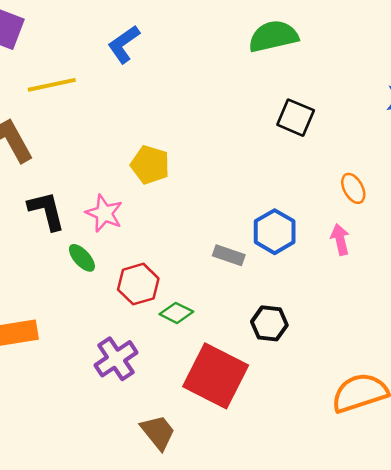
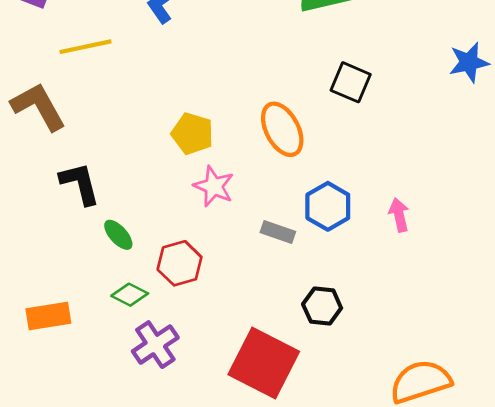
orange ellipse: (353, 188) -> (282, 129), moved, size x1.6
pink star: (104, 213) -> (214, 186), moved
green diamond: (176, 313) -> (130, 295), moved

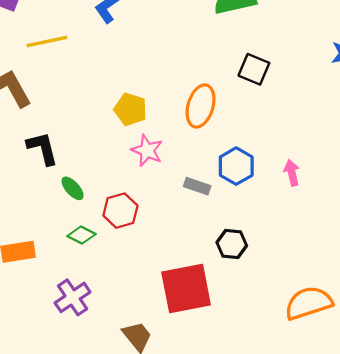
orange ellipse: (282, 129) -> (201, 106), turned 45
purple cross: (155, 345) -> (73, 297), moved
red square: (264, 363) -> (186, 289), turned -38

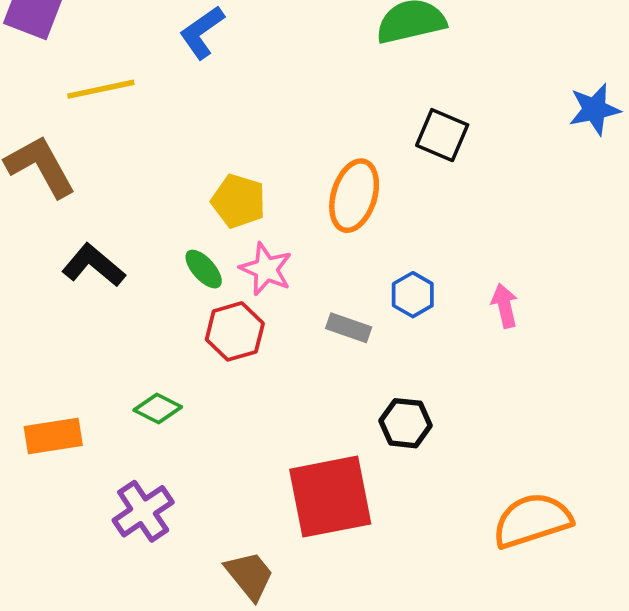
black L-shape: (42, 148) -> (94, 265), turned -36
blue hexagon: (236, 166) -> (413, 295), size x0.7
green ellipse: (73, 188) -> (204, 269), moved
red hexagon: (120, 211) -> (235, 331), moved

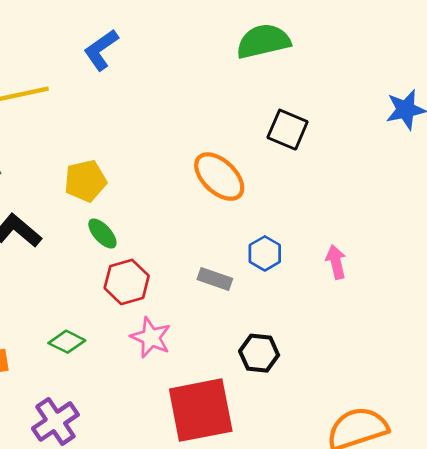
orange ellipse: (354, 196) -> (219, 177), turned -64
yellow pentagon: (238, 201) -> (85, 181), moved, turned -30
pink star: (266, 269) -> (151, 337), moved

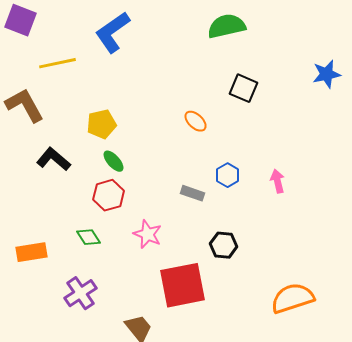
blue L-shape: (101, 50) -> (113, 32), size x1.4
orange ellipse: (219, 177) -> (196, 121), size x0.6
red hexagon: (127, 282) -> (109, 195), moved
green diamond: (67, 342) -> (89, 237), turned 30

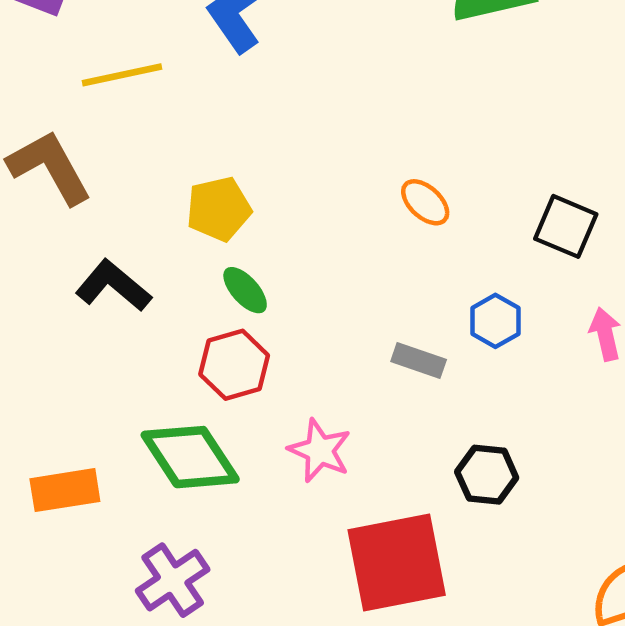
black square: (244, 88) -> (566, 226), moved
green diamond: (89, 237) -> (190, 457), size x1.8

